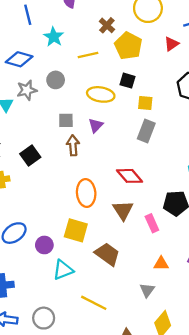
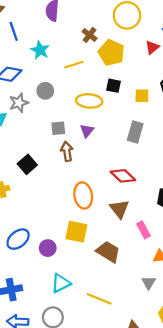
yellow square: (145, 103) -> (142, 96), moved
pink rectangle: (152, 223) -> (143, 230), moved
cyan triangle: (63, 270) -> (61, 283), moved

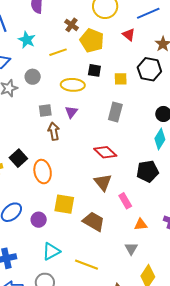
red triangle: (152, 47) -> (129, 35), turned -40
black square: (27, 164) -> (18, 158), moved
orange ellipse: (83, 195) -> (43, 172), moved

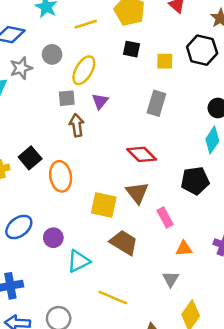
yellow ellipse: (73, 85) -> (84, 70), moved, turned -65
yellow square: (64, 204) -> (104, 205), moved
cyan triangle: (51, 251) -> (79, 261), moved

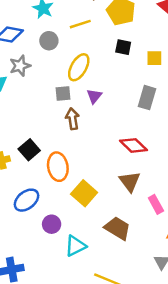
gray circle: (52, 54) -> (49, 41), moved
yellow square: (104, 205) -> (84, 193), moved, turned 30
blue ellipse: (19, 227) -> (26, 200), moved

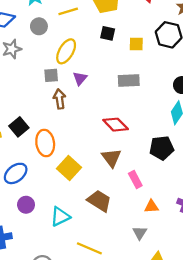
gray rectangle: (147, 98) -> (129, 81), turned 70
purple circle: (52, 224) -> (26, 205), moved

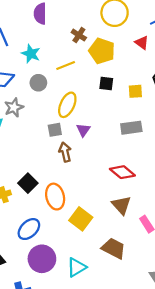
purple circle: (26, 205) -> (42, 259), size x1.6

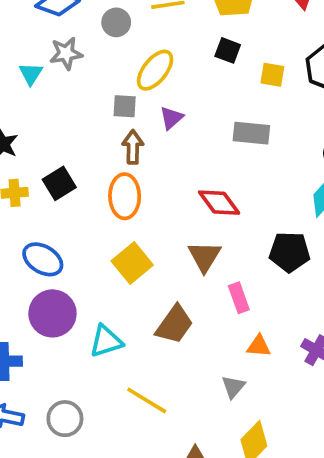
orange ellipse: (55, 197) -> (125, 196), moved
blue ellipse: (29, 229) -> (43, 259), turned 60
brown trapezoid: (113, 248) -> (174, 324), turned 85

